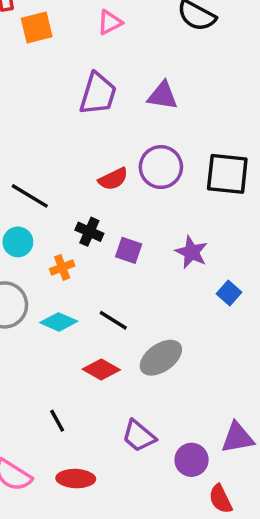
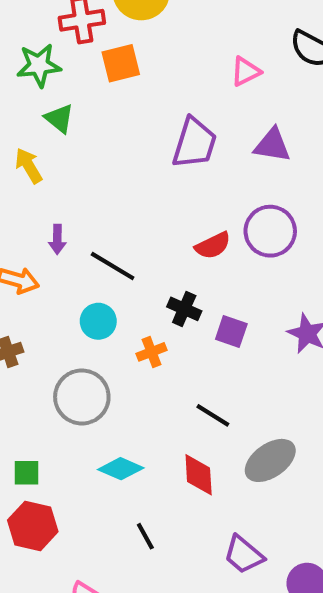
pink triangle: (110, 22) -> (246, 71), moved
cyan diamond: (59, 322) -> (121, 469), moved
red diamond: (101, 370) -> (199, 475), turned 57

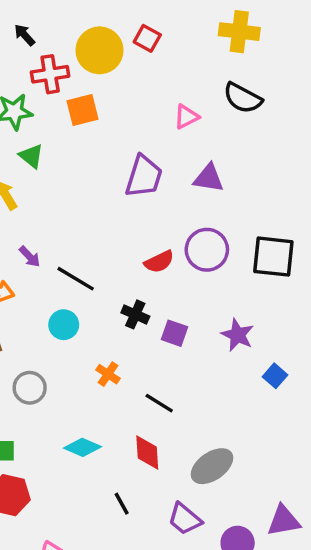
purple arrow: (57, 239) -> (30, 257), turned -45
orange cross: (151, 352) -> (108, 374), moved, turned -35
gray circle: (82, 397) -> (30, 388), moved, size x0.7
gray ellipse: (270, 460) -> (212, 466), moved
black line: (145, 536) -> (122, 504), moved

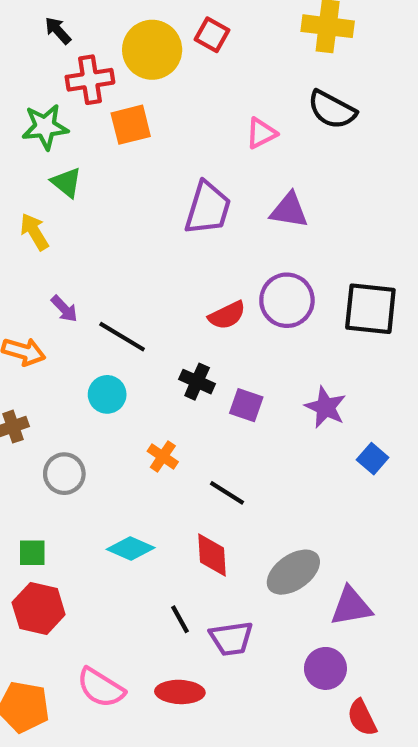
purple trapezoid: (185, 519) -> (231, 638), moved, turned -48
purple triangle: (284, 521) -> (351, 606), moved

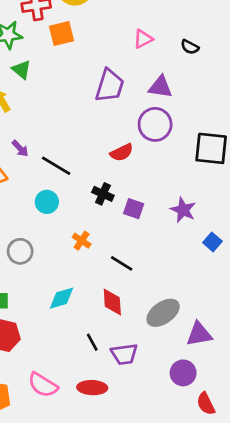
black semicircle: (332, 110) -> (190, 47), moved, size x0.6
purple circle: (287, 300) -> (155, 124), moved
cyan diamond: (131, 549) -> (62, 298), turned -40

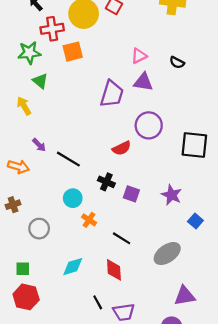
purple triangle: (160, 87) -> (143, 82), moved
cyan circle: (47, 202) -> (73, 198), moved
gray ellipse: (163, 313) -> (167, 254), moved

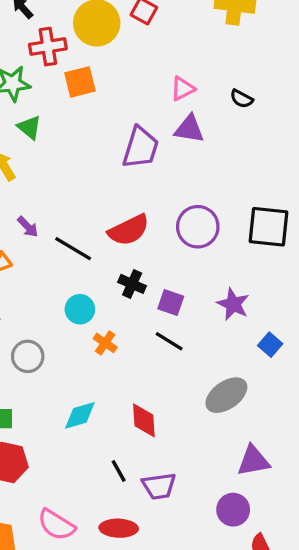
purple circle: (149, 125) -> (198, 227), moved
red semicircle: (122, 148) -> (129, 230), moved, size x1.4
black line: (122, 238) -> (169, 341), moved

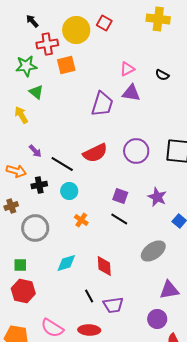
black cross: (132, 284) -> (39, 185), moved, turned -35
cyan circle: (80, 309) -> (69, 191), moved
gray circle: (28, 356) -> (35, 228), size x1.4

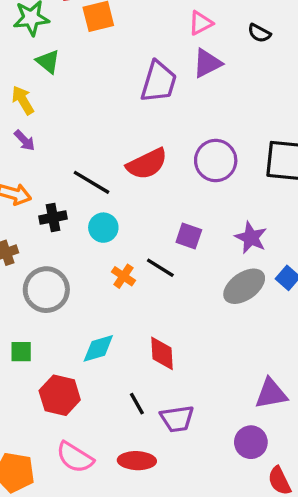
purple triangle: (131, 93) -> (207, 63), turned -36
purple arrow: (35, 151) -> (25, 140), moved
black line: (119, 219) -> (160, 268), moved
gray ellipse: (153, 251) -> (244, 286), moved
red hexagon: (23, 291) -> (60, 395), moved

